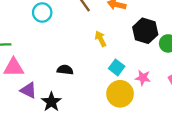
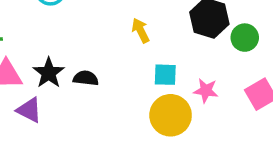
cyan square: (117, 67) -> (165, 75), turned -35
black star: (51, 102) -> (49, 73), moved

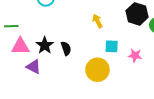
black semicircle: (86, 78) -> (66, 48), turned 64
yellow circle: (171, 115) -> (97, 70), moved

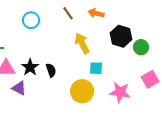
yellow arrow: (97, 21) -> (82, 43), size x1.5
pink star: (135, 55) -> (120, 92), moved, size x1.5

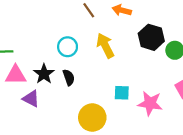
cyan circle: (31, 20) -> (68, 47), moved
cyan square: (96, 68) -> (122, 93), moved
yellow circle: (82, 91) -> (92, 118), moved

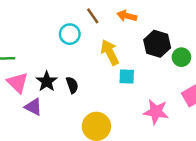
cyan circle: (68, 47) -> (70, 34), moved
pink triangle: (16, 75) -> (18, 83), turned 45
cyan square: (122, 93) -> (127, 77), moved

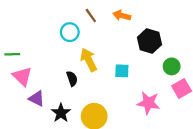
yellow arrow: (110, 52) -> (89, 60), moved
green circle: (181, 57) -> (172, 66), moved
black star: (47, 81) -> (61, 113), moved

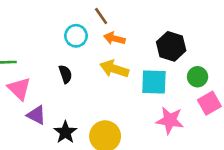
orange arrow: (122, 15) -> (114, 38), moved
yellow arrow: (89, 60) -> (114, 69), moved, turned -45
cyan square: (122, 71) -> (154, 82), moved, size x1.5
black semicircle: (72, 79) -> (65, 74), moved

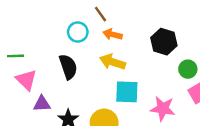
black semicircle: (65, 74) -> (68, 67), size x1.5
cyan square: (154, 82) -> (127, 92), moved
purple triangle: (36, 115) -> (42, 104), turned -30

